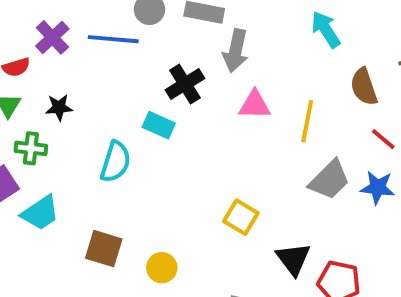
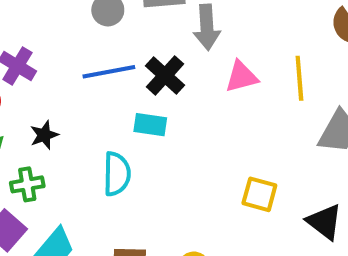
blue line: (113, 39) -> (109, 72), moved

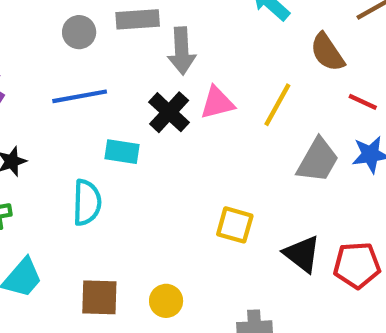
black cross: (165, 75) -> (169, 112), moved
yellow line: (299, 78) -> (277, 105), turned 33

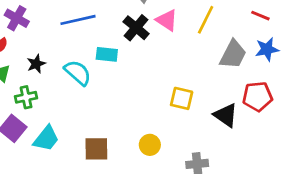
pink triangle: (217, 103) -> (167, 20), turned 50
cyan semicircle: (87, 202) -> (78, 73), moved, turned -48
red pentagon: (357, 265) -> (258, 96), moved
yellow circle: (166, 301) -> (150, 145), moved

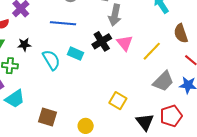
red pentagon: (258, 96) -> (171, 116), turned -30

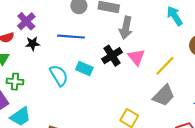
black star: (24, 45) -> (33, 44), moved
gray trapezoid: (163, 81) -> (164, 95), moved

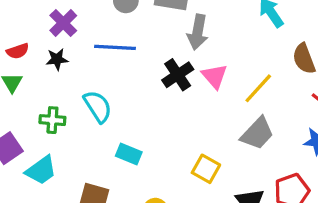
purple cross: (26, 21) -> (63, 23), moved
cyan rectangle: (84, 69) -> (129, 154), moved
green cross: (15, 82) -> (52, 120), moved

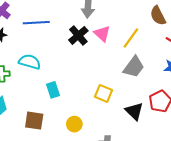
cyan semicircle: (98, 106) -> (30, 62), turned -35
cyan rectangle: (129, 154) -> (53, 90), turned 56

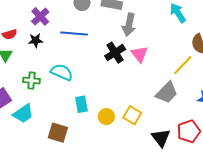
yellow line: (131, 38) -> (183, 65), moved
yellow circle: (74, 124) -> (106, 117), moved

